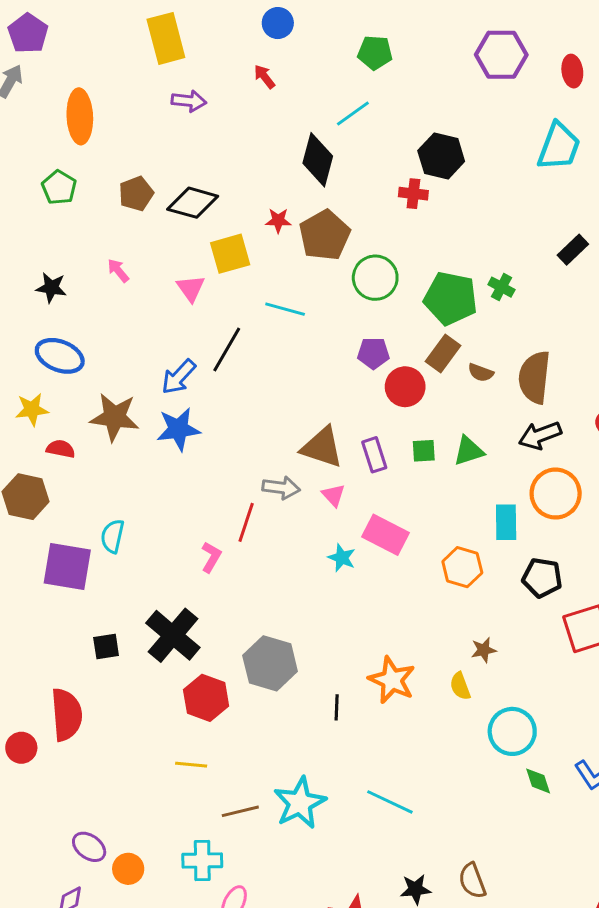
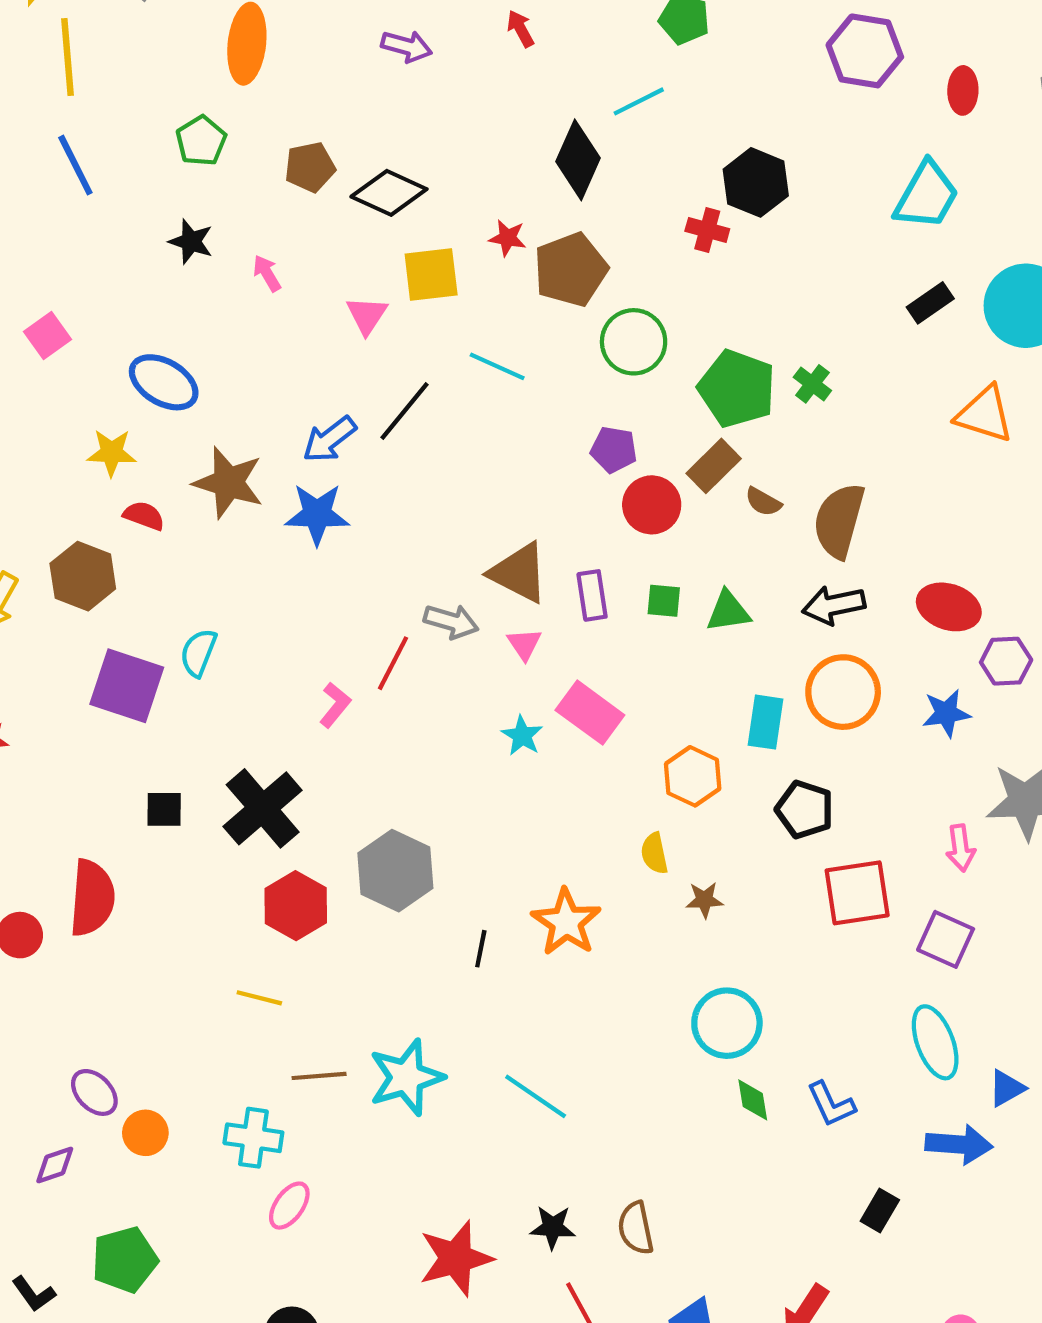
black rectangle: (573, 250) -> (930, 303), moved
black star: (51, 288) -> (191, 242), moved
yellow semicircle: (460, 686) -> (654, 853), moved

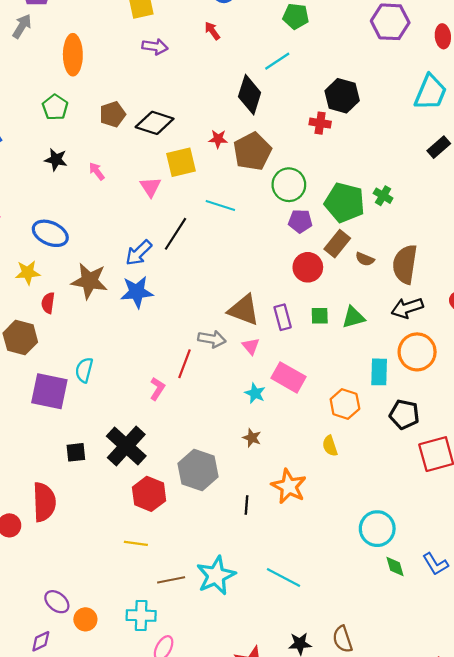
purple pentagon: (614, 450) -> (300, 221), moved
red semicircle: (144, 516) -> (48, 303), turned -96
brown star: (704, 900) -> (252, 438), moved, turned 30

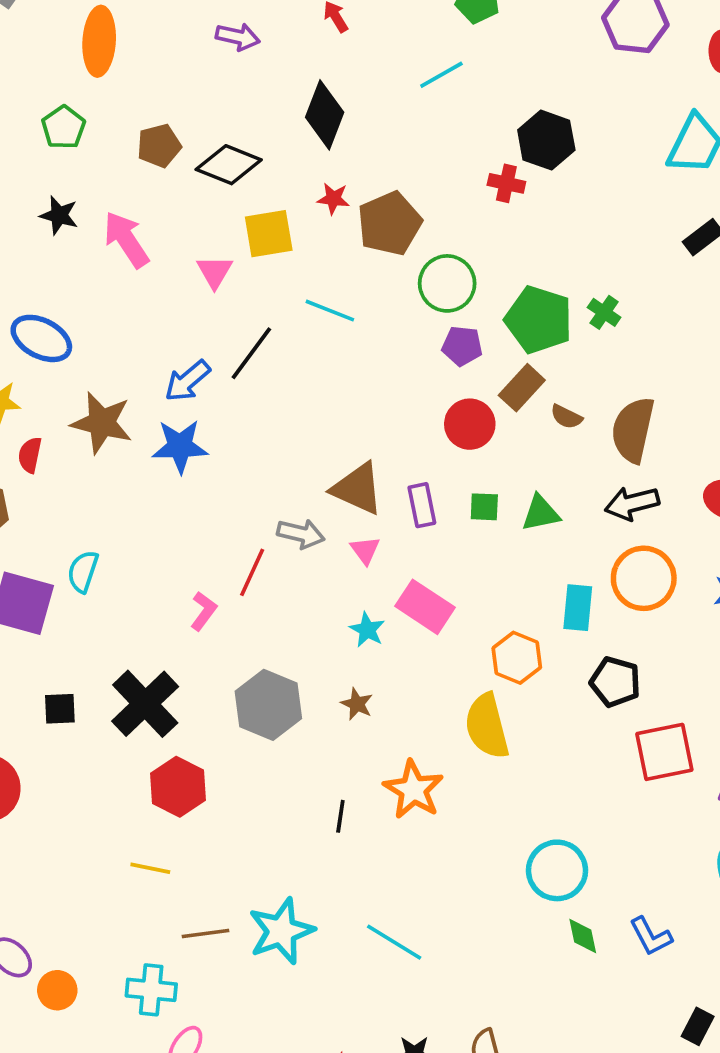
black diamond: (250, 95) -> (325, 115), moved
pink arrow: (97, 171) -> (126, 239), size x1.8
yellow semicircle: (330, 446) -> (487, 726), size x1.8
gray hexagon: (198, 470) -> (268, 705), moved

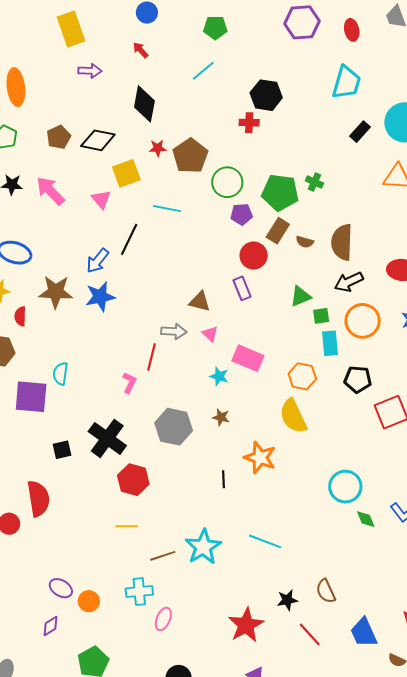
brown triangle: (357, 489) -> (200, 301), size x0.7
purple rectangle: (422, 505) -> (242, 288), moved
green square: (484, 507) -> (321, 316), moved

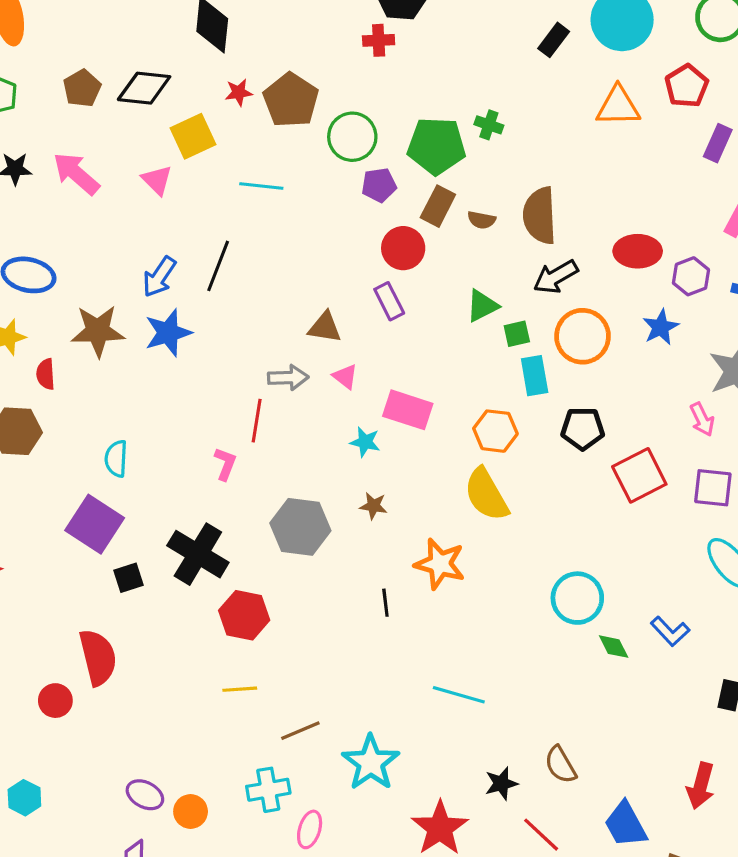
black line: (129, 239) -> (218, 266), moved
purple square: (31, 397) -> (95, 524), moved, turned 33
cyan star: (203, 547) -> (371, 763), moved

